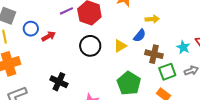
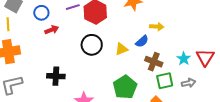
blue circle: (31, 29) -> (41, 13), moved
black cross: (59, 82) -> (56, 76), turned -30

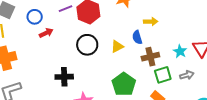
blue semicircle: (142, 41) -> (137, 37), turned 120
brown cross: (154, 62) -> (150, 57), turned -30
black cross: (56, 76) -> (64, 77), moved

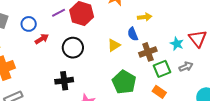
black circle: (87, 45) -> (73, 48), moved

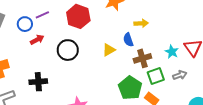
purple line: (59, 13) -> (42, 15), moved
black cross: (64, 81) -> (38, 82), moved
green pentagon: (124, 82) -> (130, 88), moved

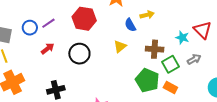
blue circle: (25, 24) -> (30, 28), moved
blue semicircle: (128, 40) -> (130, 25), moved
brown cross: (142, 58) -> (155, 49), turned 30

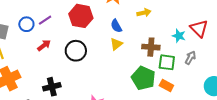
blue semicircle: (130, 25) -> (116, 26), moved
gray arrow: (194, 59) -> (190, 58), turned -32
green square: (171, 64) -> (167, 62), turned 36

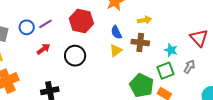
cyan star: (179, 36) -> (171, 50), moved
brown cross: (151, 47) -> (140, 42), moved
green square: (167, 62) -> (165, 71), turned -30

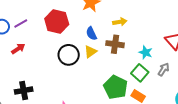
black circle: (75, 56) -> (69, 55), moved
green square: (165, 71) -> (140, 73), turned -30

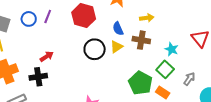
purple line: (21, 24) -> (48, 16), turned -40
red arrow: (18, 49) -> (47, 57), moved
gray arrow: (164, 69) -> (189, 79), moved
black cross: (24, 90) -> (38, 77), moved

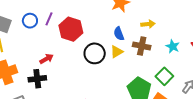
red hexagon: (84, 16) -> (71, 29), moved
cyan star: (172, 49) -> (173, 46), moved

